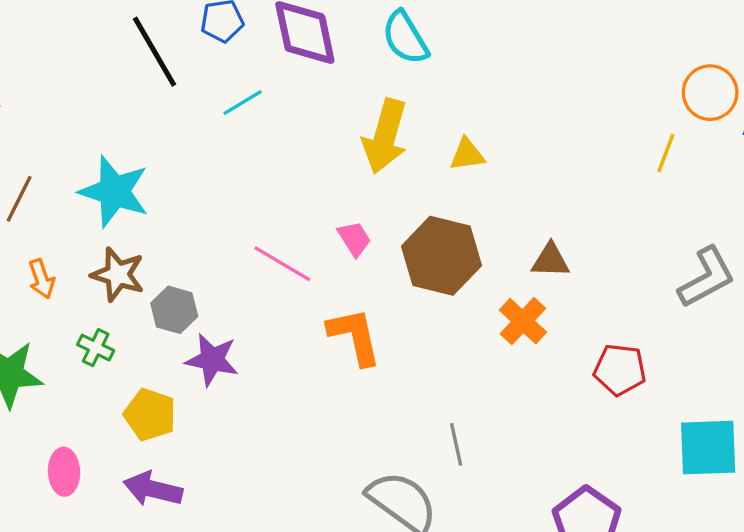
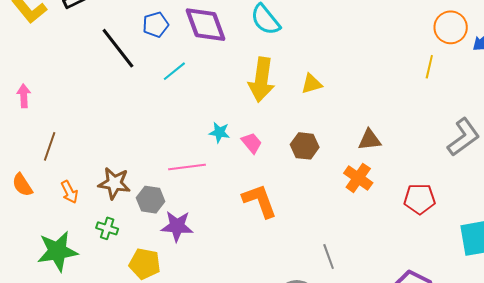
cyan star: (114, 192) -> (219, 132), moved, size x0.5
brown hexagon: (442, 256) -> (305, 146), size x0.6
pink line: (282, 264) -> (187, 167), moved, turned -30

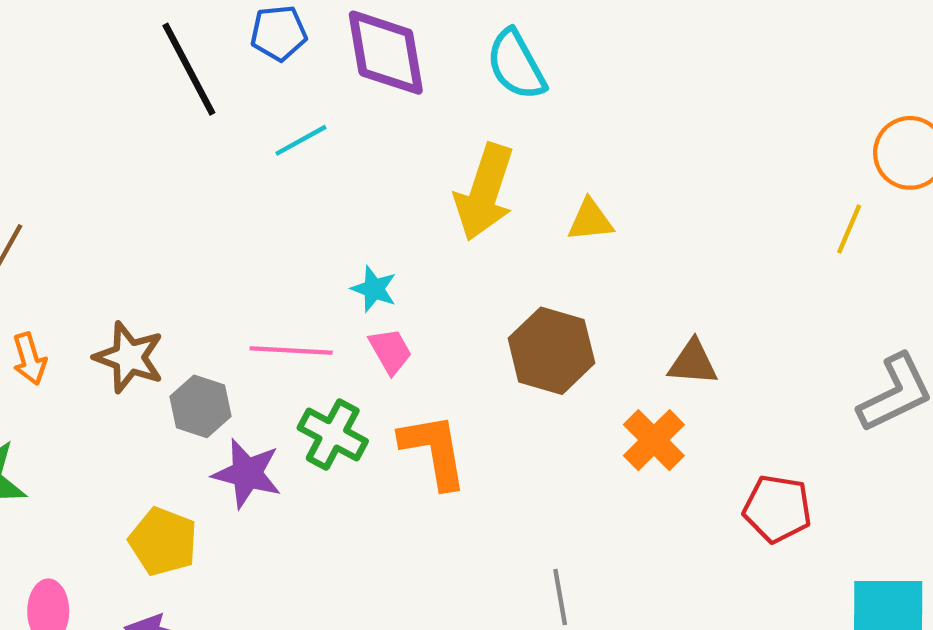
pink trapezoid: (252, 143) -> (390, 351), moved
brown hexagon: (305, 146) -> (551, 351), size x1.4
green cross: (107, 228) -> (333, 434), moved, size x1.4

